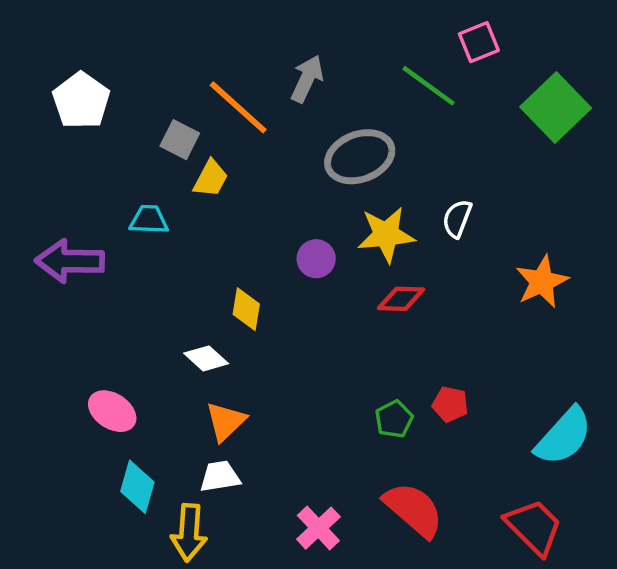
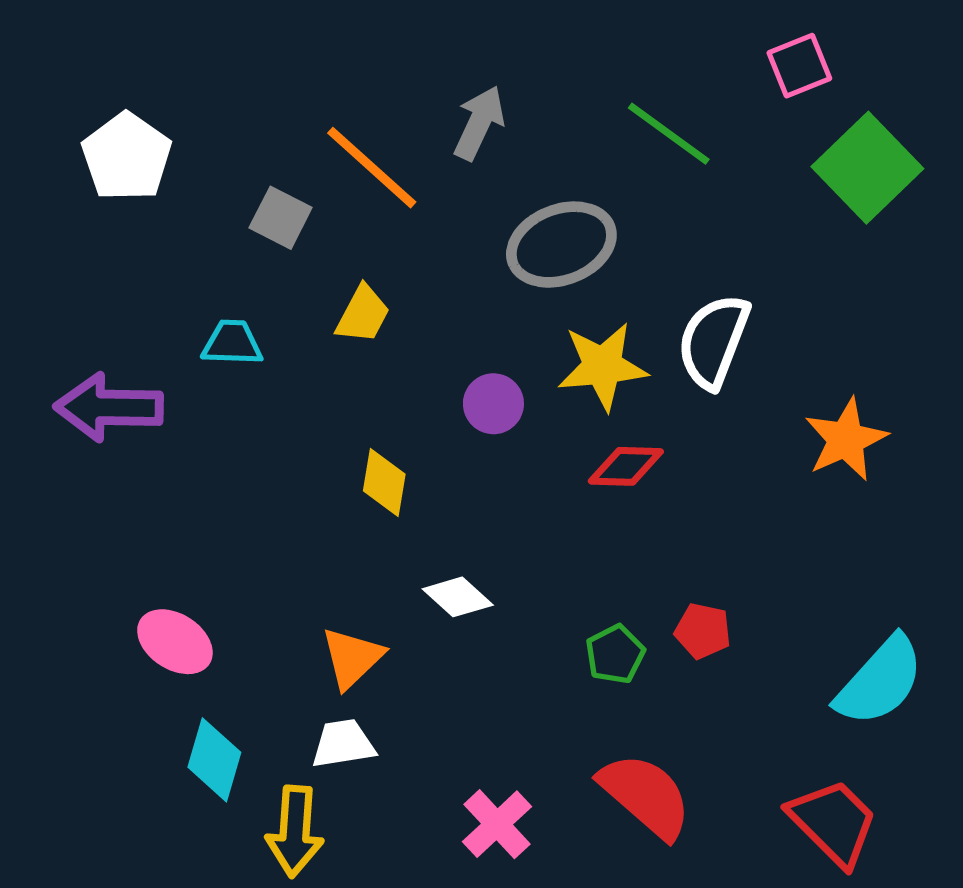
pink square: (479, 42) -> (799, 66), moved
yellow trapezoid: (211, 179) -> (363, 314), moved
white semicircle: (457, 219) -> (713, 341), size x1.6
white diamond: (206, 358) -> (458, 597), moved

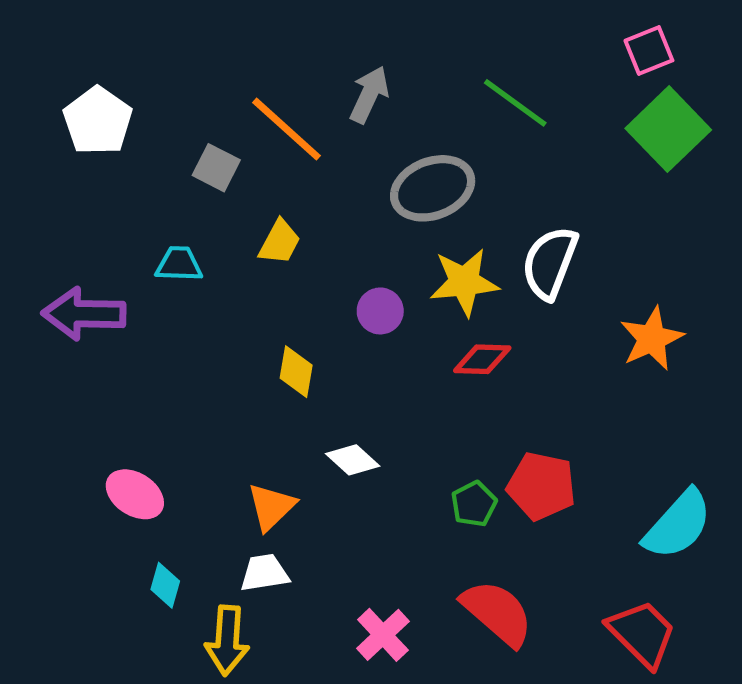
pink square: (799, 66) -> (649, 51), moved
red pentagon: (703, 631) -> (541, 486), size x1.6
cyan diamond: (214, 760) -> (165, 585), size x0.7

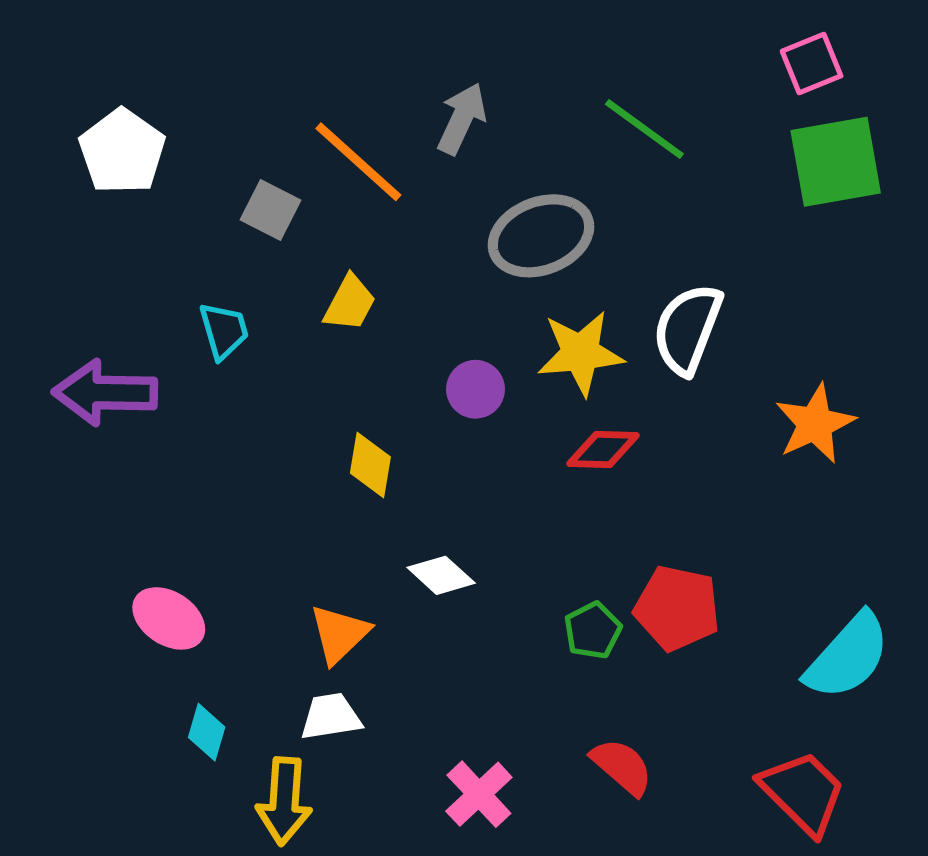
green square: (668, 129) -> (836, 162), turned 34
cyan trapezoid: (179, 264) -> (224, 331), turned 72
red semicircle: (497, 613) -> (622, 767), size x0.7

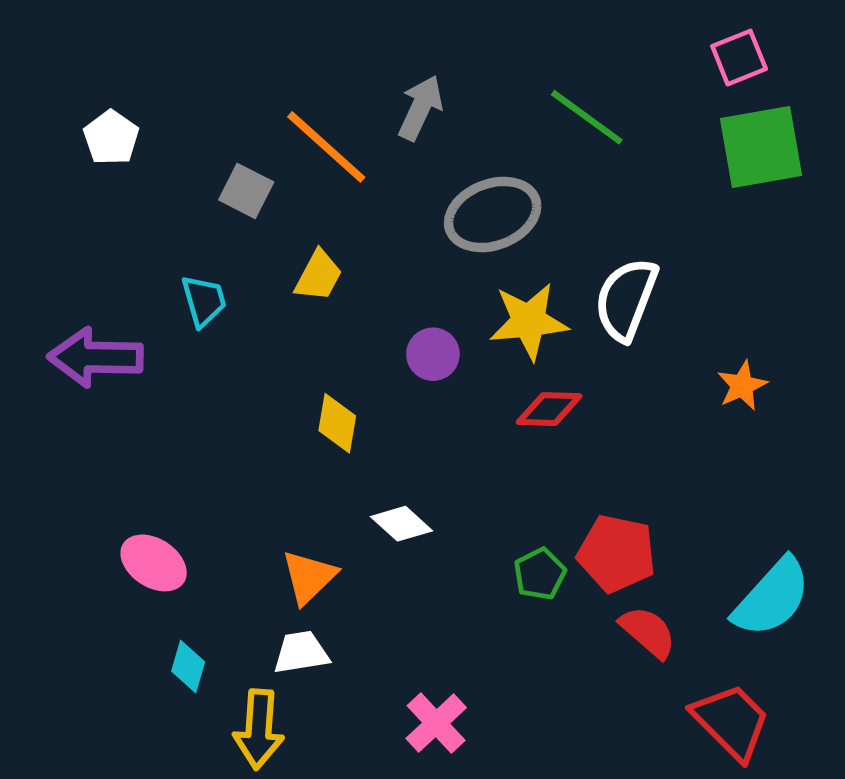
white pentagon: (122, 151) -> (111, 138), size x0.7
orange star: (815, 424) -> (742, 386), size x0.7
red semicircle: (622, 767) -> (648, 632), moved

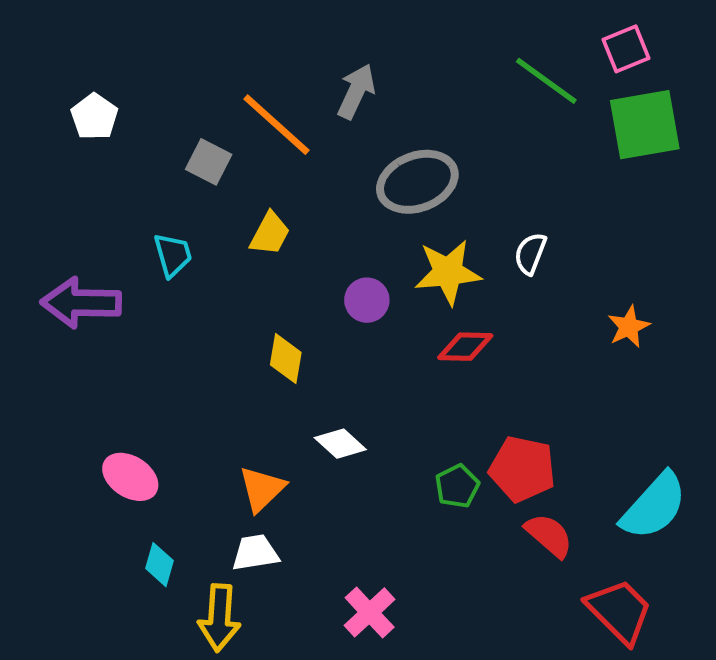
green line: (587, 117) -> (546, 81), moved
white semicircle: (626, 299) -> (530, 254), size x0.6

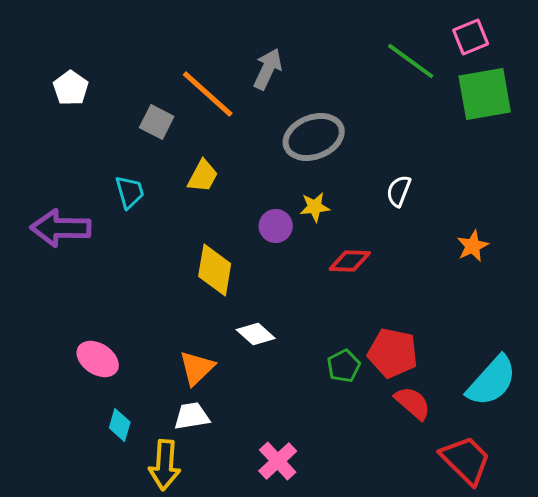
yellow star: (448, 272) -> (315, 207), moved, size x0.6
yellow diamond: (286, 359) -> (215, 270), size x1.4

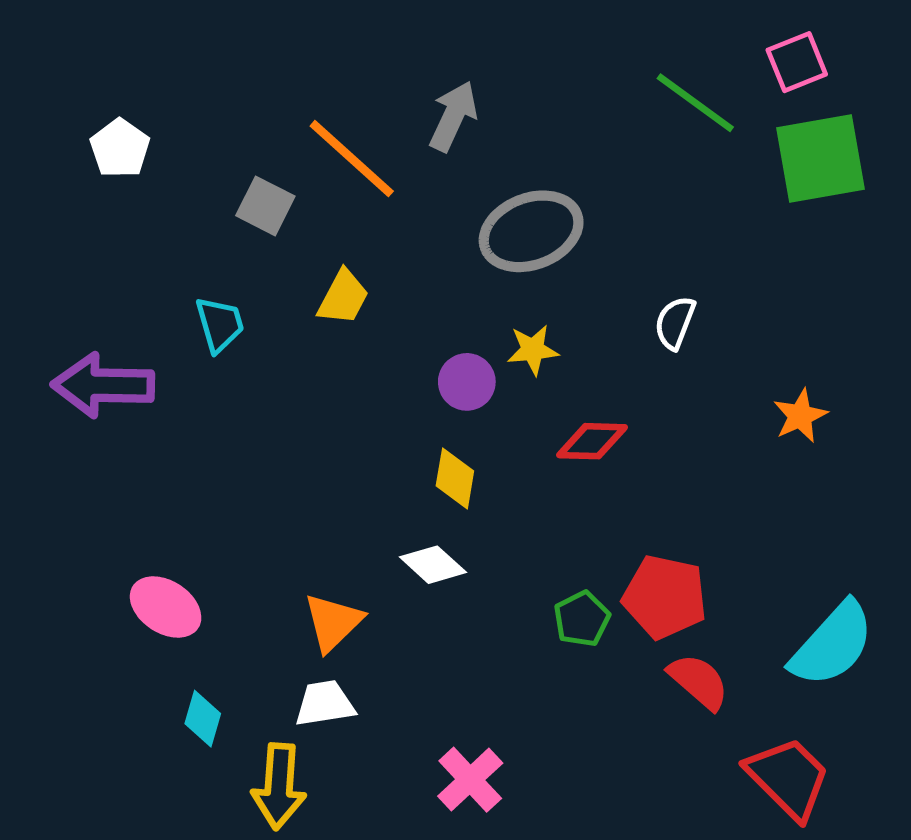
yellow diamond: (215, 270) -> (455, 478), moved, size x0.7

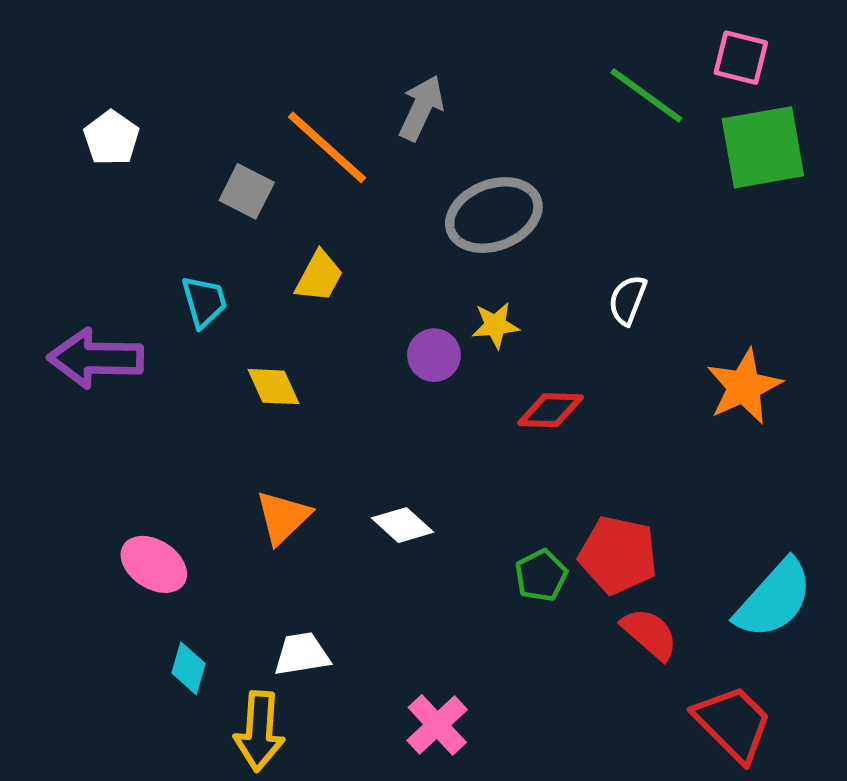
pink square: (797, 62) -> (741, 58), turned 36
orange star: (800, 416) -> (744, 387), size x1.5
yellow diamond: (455, 478) -> (273, 387), moved, turned -34
orange triangle: (333, 622) -> (283, 517), moved

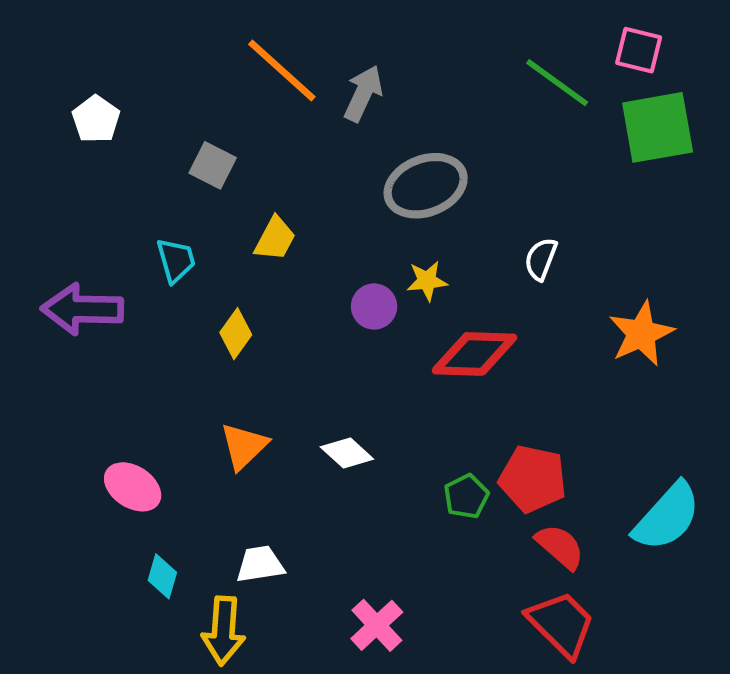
orange line: (327, 147) -> (282, 70), moved
yellow diamond: (273, 387) -> (236, 334), turned 60
red diamond: (550, 410) -> (474, 354), size x1.5
red trapezoid: (733, 723) -> (561, 624), moved

